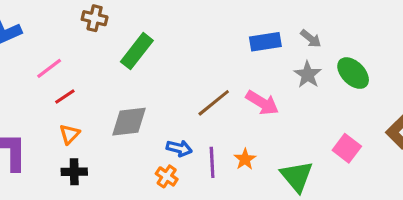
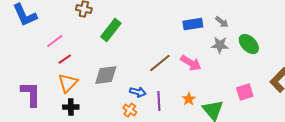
gray star: (308, 75) -> (220, 45), turned -30
orange triangle: (70, 134) -> (68, 83), size x1.5
pink square: (347, 148) -> (245, 92), turned 36
orange star: (245, 159) -> (189, 99), moved

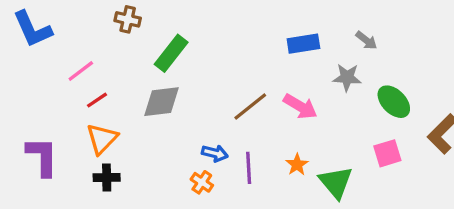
gray arrow: (222, 22) -> (366, 40), moved
green ellipse: (249, 44) -> (394, 102), moved
gray diamond: (106, 75) -> (162, 102), moved

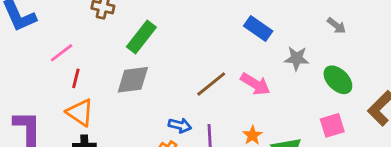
gray arrow: (366, 40) -> (337, 26), moved
blue rectangle: (303, 44) -> (258, 28), turned 44
red line: (97, 100) -> (76, 78), turned -42
orange triangle: (102, 139) -> (80, 113), turned -40

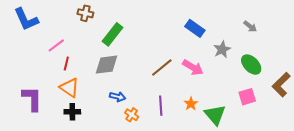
gray star: (297, 58) -> (222, 49), turned -30
blue arrow: (180, 125) -> (118, 97), moved

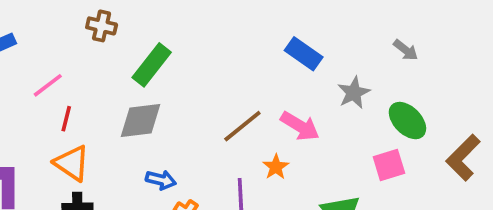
pink square: (247, 97) -> (389, 165), moved
orange star: (191, 104) -> (276, 167), moved

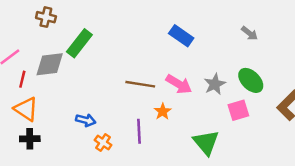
gray star: (354, 93) -> (215, 84), moved
gray diamond: (140, 121) -> (50, 64), moved
brown line: (242, 126) -> (140, 84), turned 48

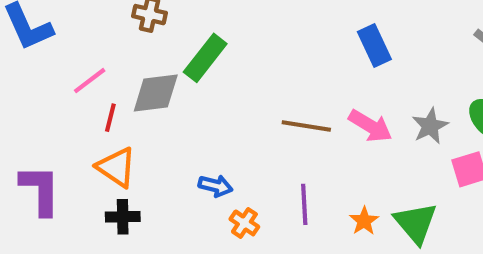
blue rectangle: (181, 36) -> (374, 45), turned 30
orange star: (163, 111) -> (364, 221), moved

